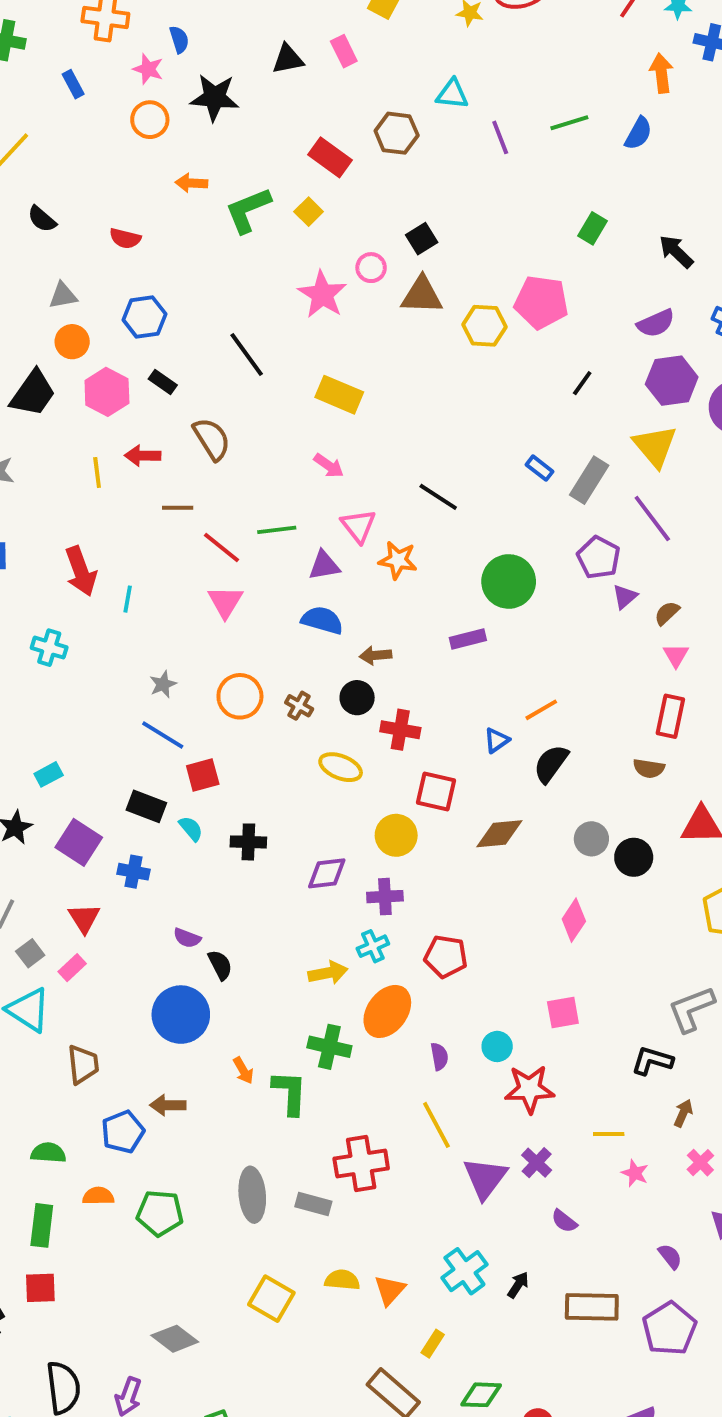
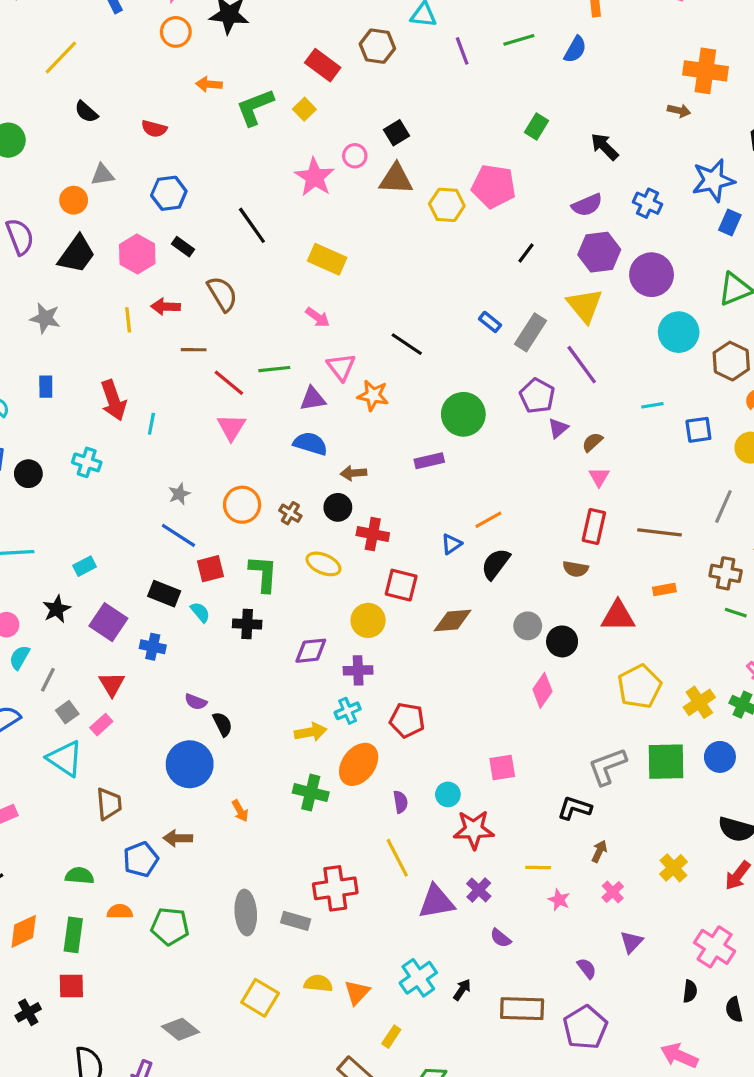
orange circle: (72, 342) -> (74, 200), moved
pink diamond: (574, 920) -> (542, 690), moved
green L-shape: (290, 1093) -> (263, 574), moved
purple triangle: (485, 1178) -> (436, 902), turned 42

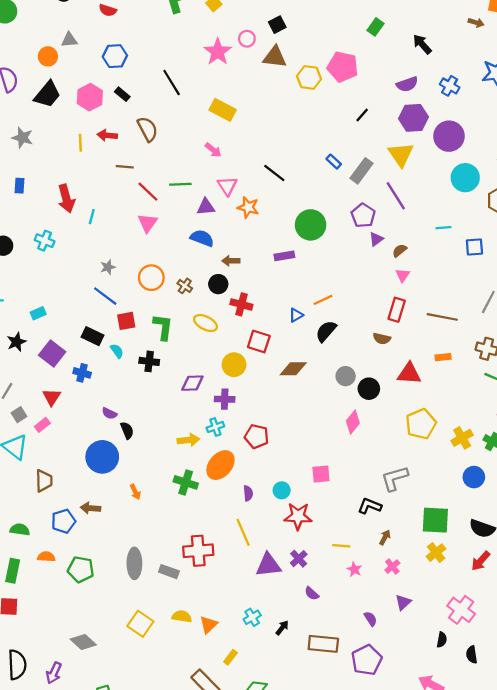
green square: (666, 762) -> (435, 520), moved
cyan cross: (418, 978) -> (252, 617), size x0.7

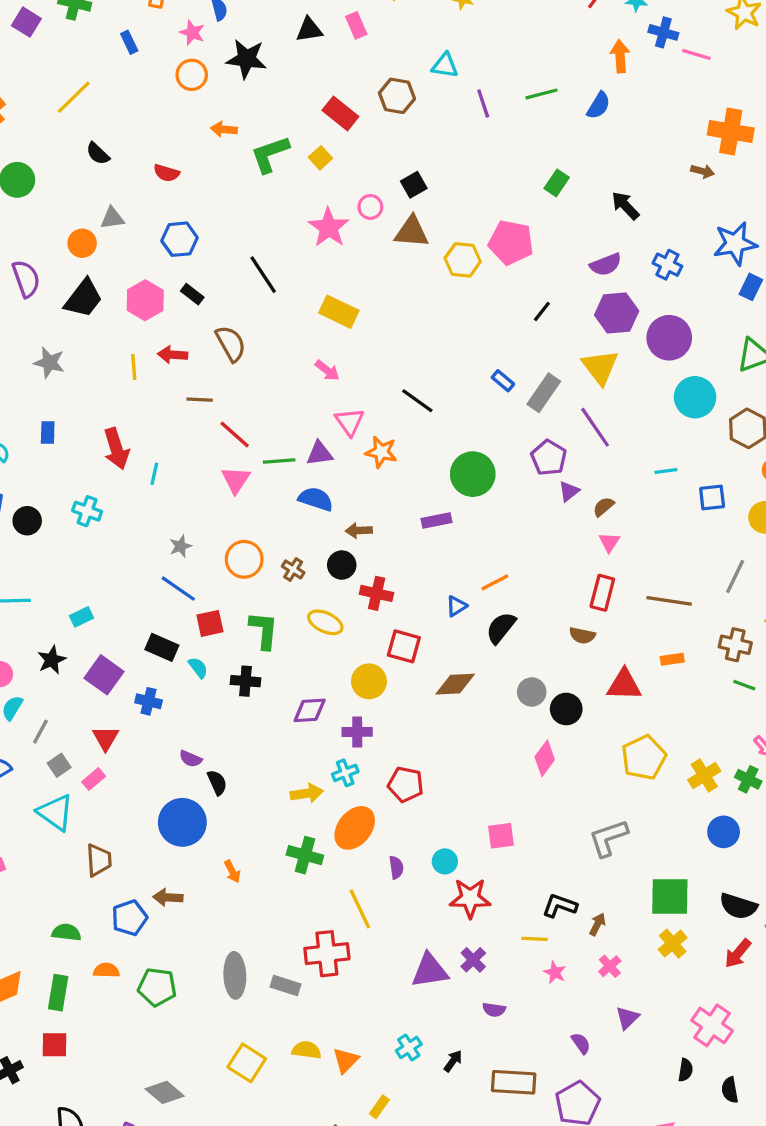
green line: (180, 184) -> (279, 461), moved
black L-shape: (370, 506) -> (560, 906), moved
yellow line: (243, 532) -> (360, 909), moved
purple semicircle: (312, 593) -> (494, 1010), turned -32

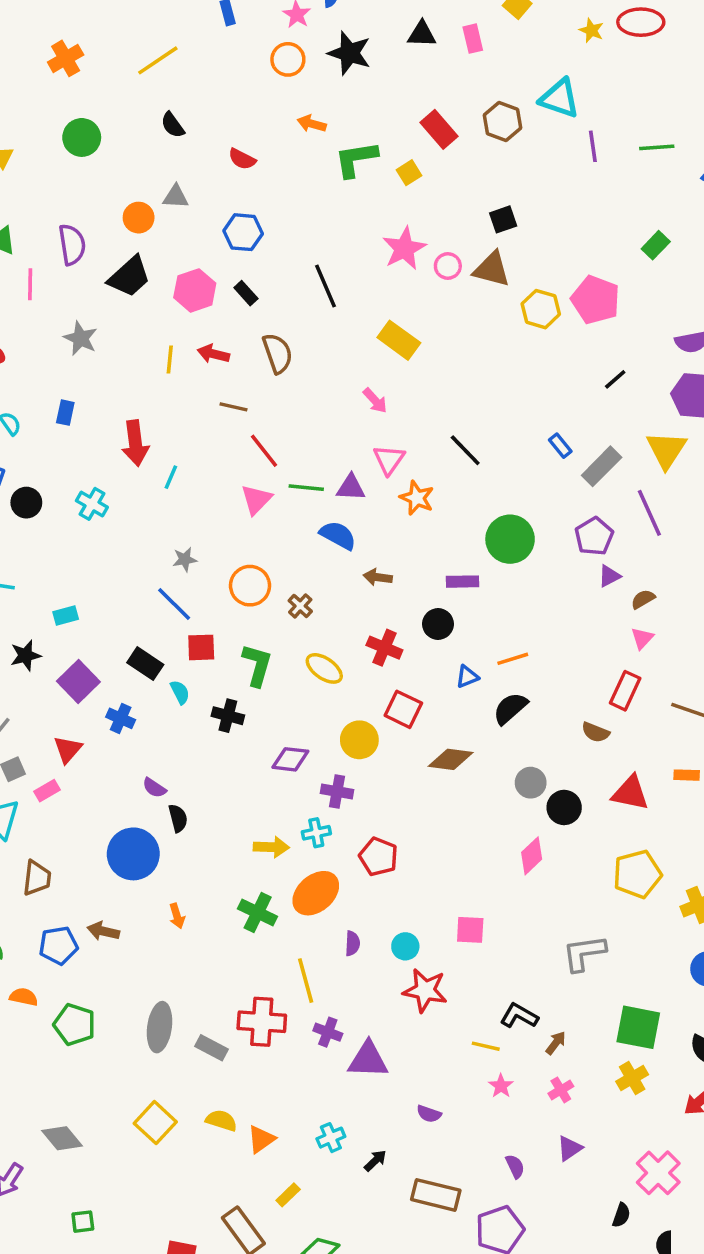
cyan triangle: (445, 65) -> (559, 98), size x1.4
pink circle: (370, 207) -> (448, 266), moved
black circle: (342, 565) -> (438, 624), moved
purple cross: (473, 960) -> (328, 1032), moved, turned -35

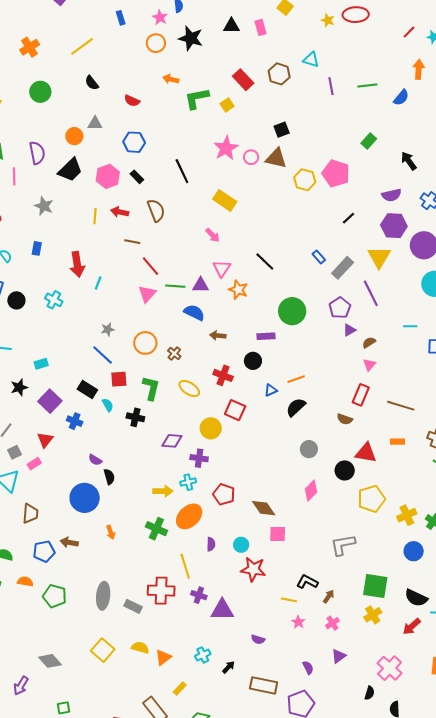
cyan triangle: (559, 98) -> (311, 60), size x0.7
brown diamond: (451, 759) -> (264, 508), moved, turned 50
black circle: (564, 807) -> (345, 470), moved

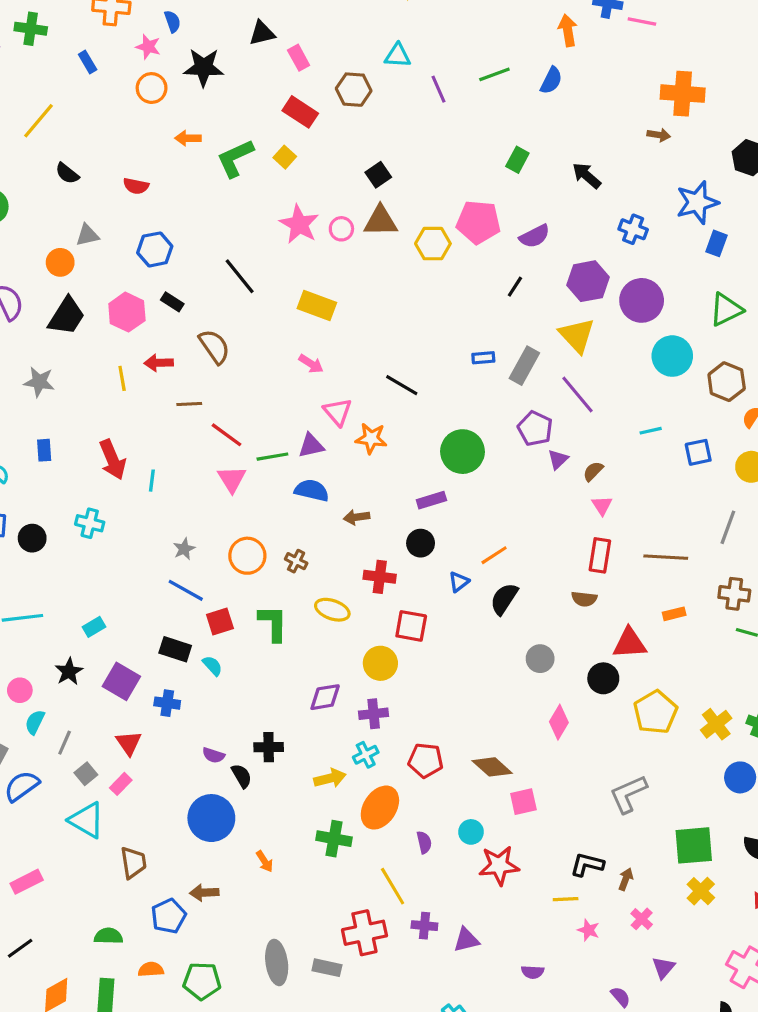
pink rectangle: (261, 27) -> (299, 58), moved
purple semicircle: (392, 195) -> (535, 236), moved
blue rectangle: (319, 257) -> (483, 358), turned -40
black cross: (135, 417) -> (269, 747), moved
purple triangle: (222, 610) -> (466, 940), size x0.7

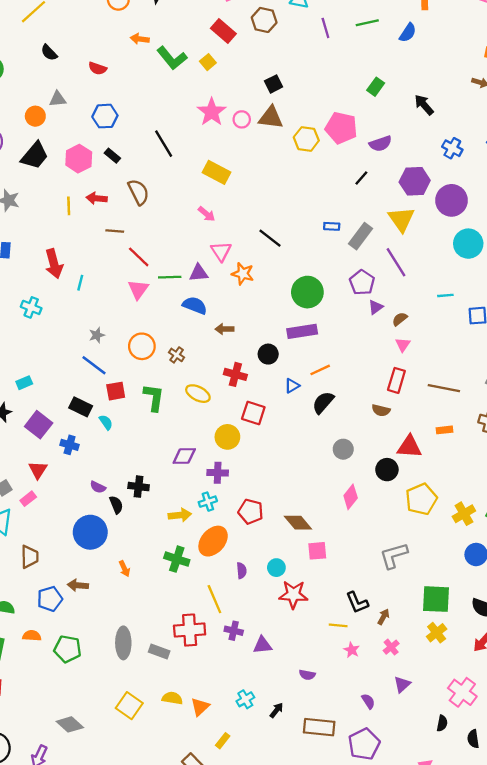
green L-shape: (235, 158) -> (172, 58), turned -112
purple rectangle: (431, 500) -> (302, 331), moved, size x1.4
black L-shape: (587, 865) -> (357, 602), turned -135

